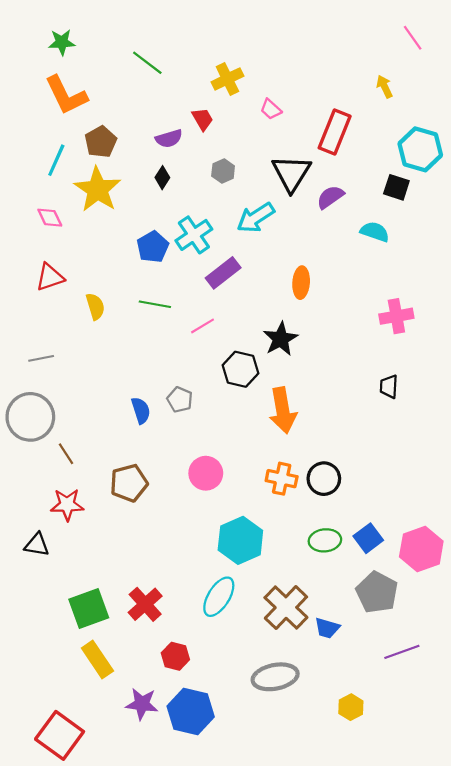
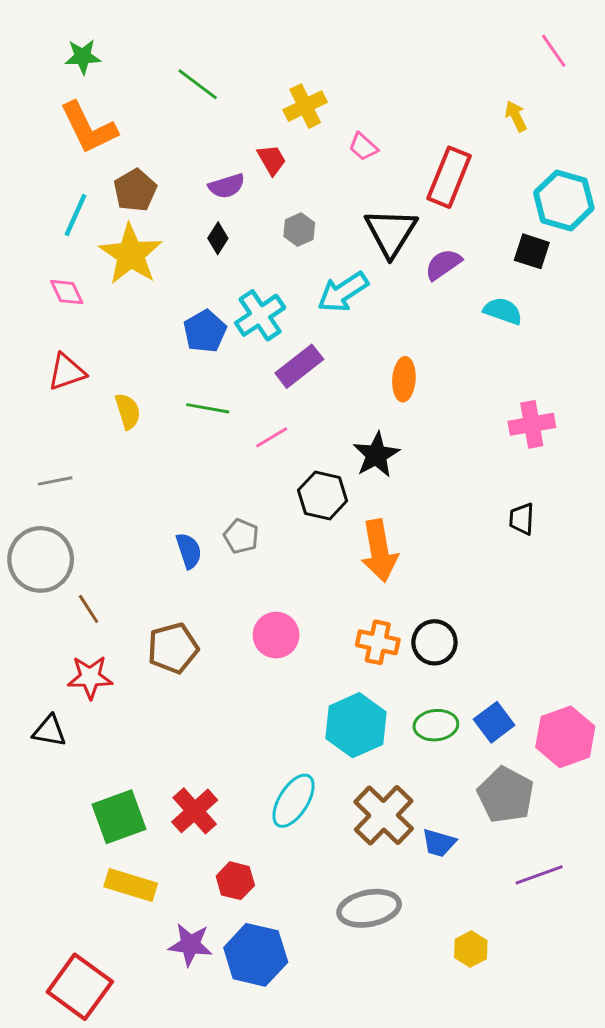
cyan hexagon: (240, 540) -> (356, 725), moved
yellow rectangle: (97, 660) -> (131, 885), turned -39

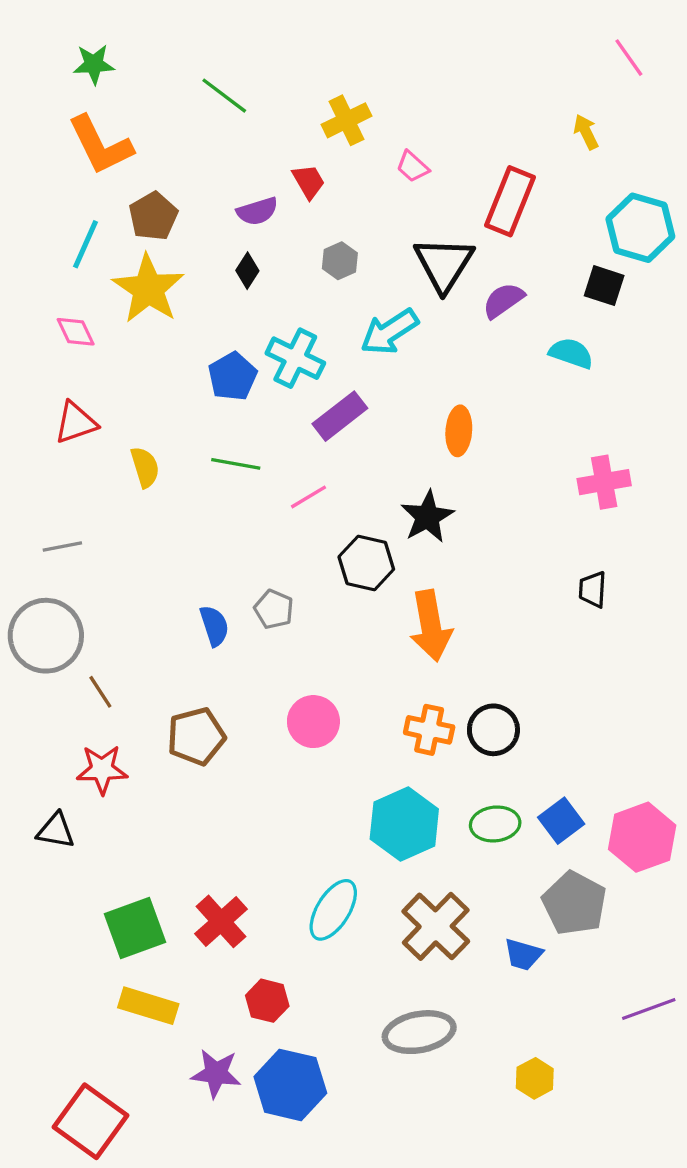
cyan cross: (260, 315) -> (295, 358), turned -30
blue trapezoid: (439, 843) -> (523, 954), moved
purple line: (539, 875) -> (649, 1009), moved

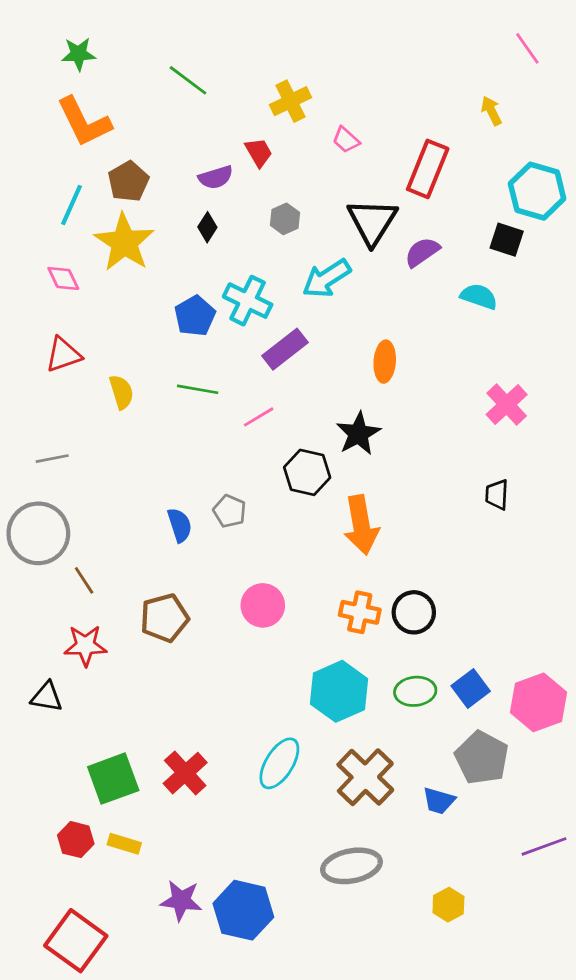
pink cross: (604, 482) -> (507, 405), turned -33
red hexagon: (267, 1001) -> (76, 840), moved
yellow rectangle: (148, 1006) -> (124, 844), size x0.7

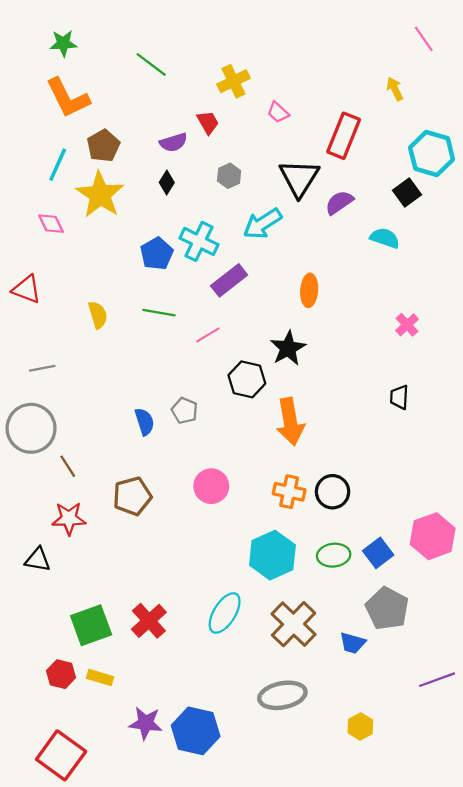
black square: (507, 240) -> (407, 192), turned 36
red triangle: (63, 355) -> (27, 289), moved, turned 40
pink cross: (507, 405) -> (407, 325), size x0.7
pink hexagon: (538, 702) -> (433, 536), moved

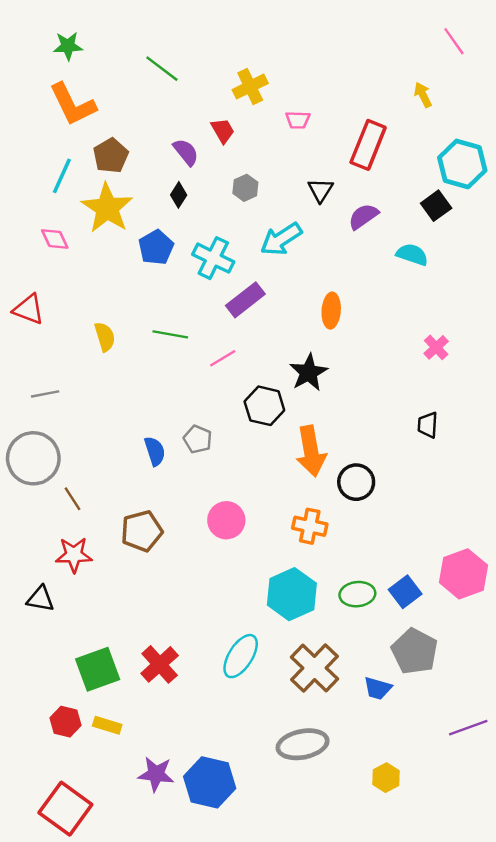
pink trapezoid: (278, 112) -> (298, 120), turned -40
purple semicircle: (173, 142) -> (186, 152), turned -112
black triangle: (299, 178) -> (320, 190), size x0.6
blue pentagon: (157, 254) -> (156, 247), moved
black circle: (333, 492) -> (356, 482), moved

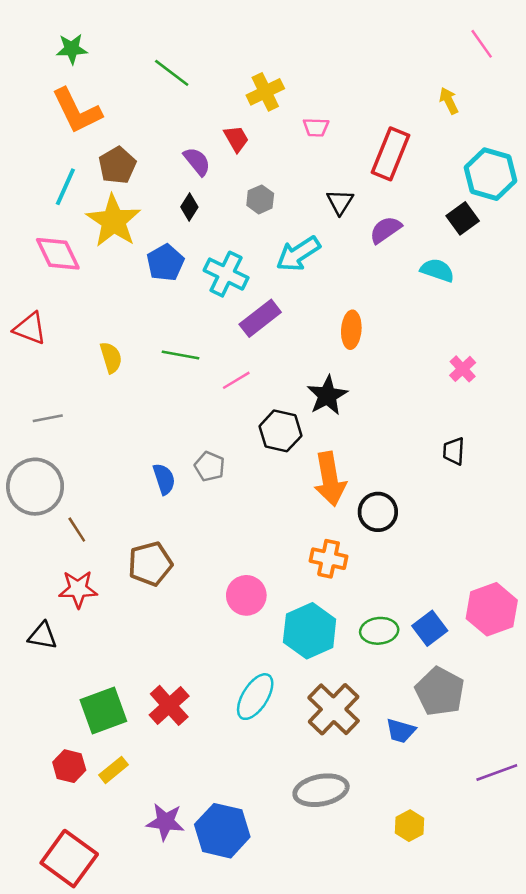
pink diamond: (55, 239) -> (58, 254), size x1.5
pink circle: (226, 520) -> (246, 595), moved
yellow rectangle: (107, 725) -> (113, 770), turned -56

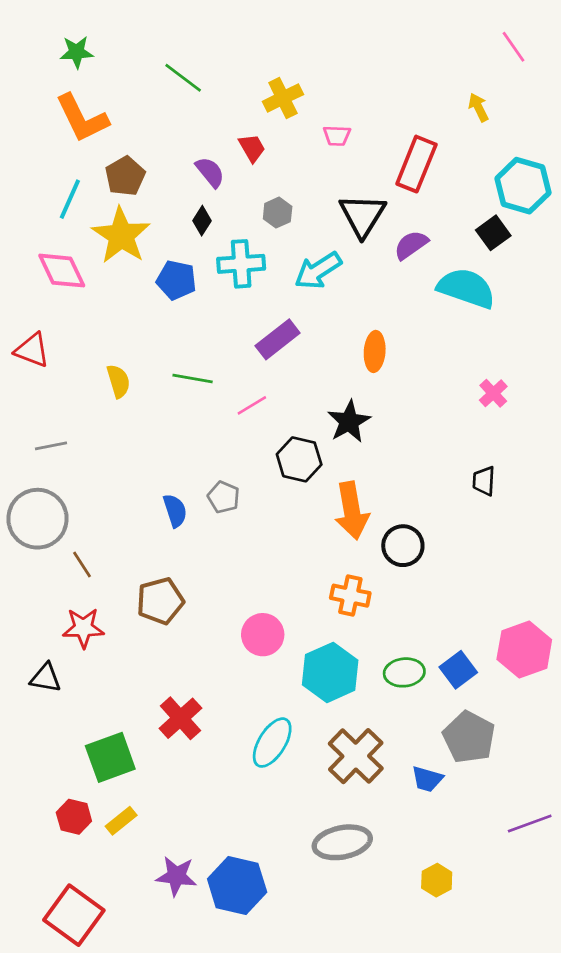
black triangle: (340, 202) -> (362, 215), size x1.6
blue pentagon: (165, 263) -> (176, 280), turned -30
cyan semicircle: (437, 270) -> (466, 288), size x1.6
cyan cross: (226, 274) -> (241, 264), moved, turned -30
red cross: (169, 705) -> (180, 718), moved

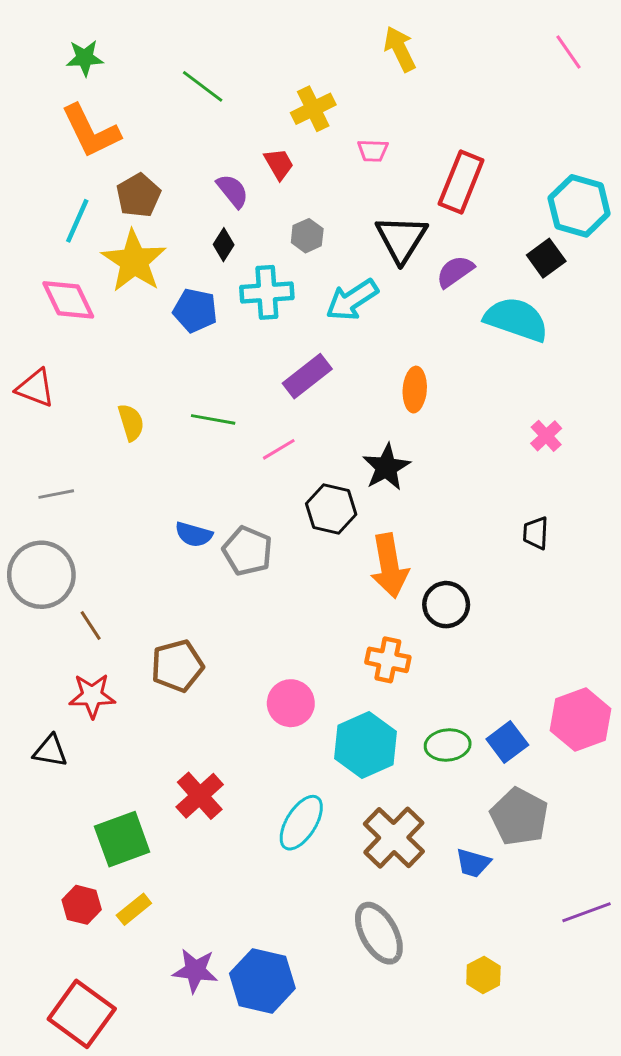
yellow arrow: (478, 107) -> (400, 49), moved, size x1.4
gray pentagon: (224, 497) -> (247, 551), size x1.4
blue semicircle: (175, 511) -> (194, 534), moved, turned 124
gray ellipse: (342, 842) -> (379, 933), turned 72

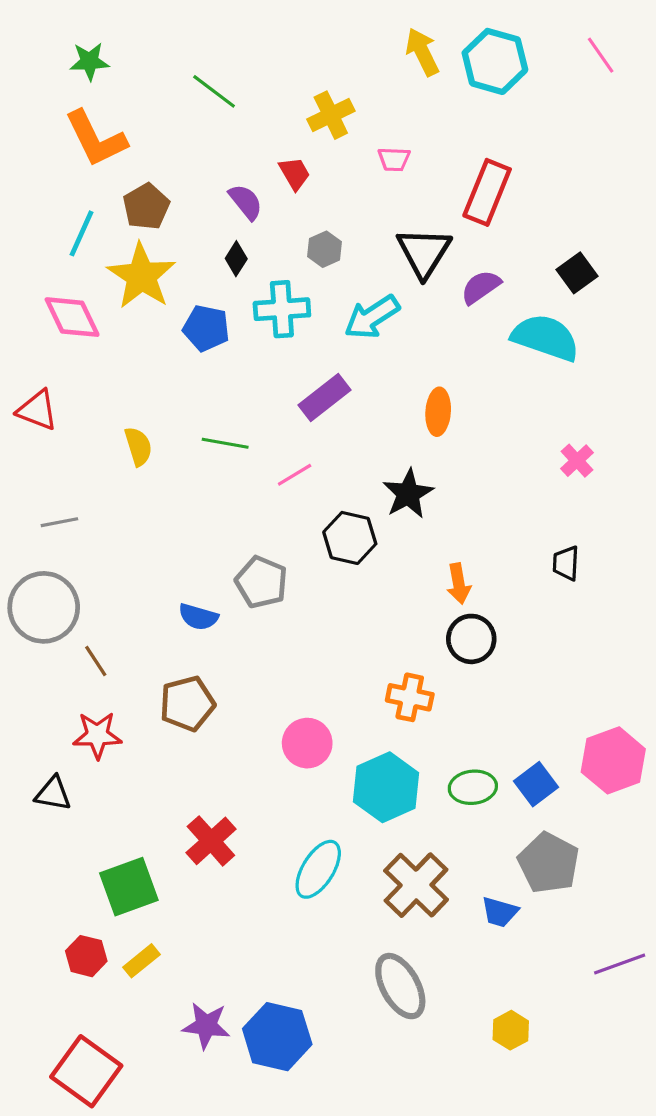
cyan hexagon: (579, 206) -> (495, 61), moved
blue semicircle: (194, 534) -> (198, 617), moved
orange arrow: (389, 566) -> (459, 584), moved, size x0.6

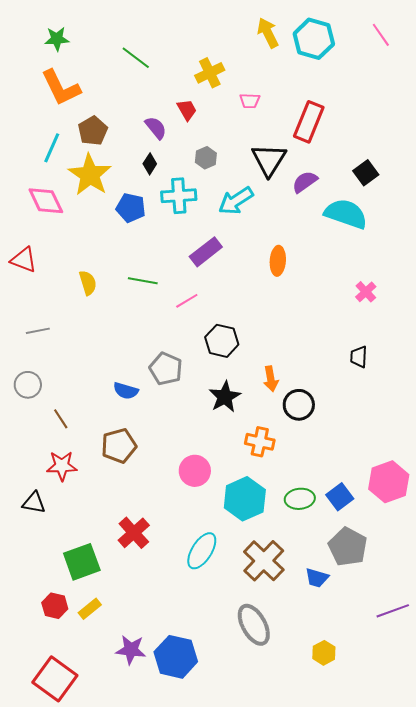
black star: (408, 494) -> (225, 397), moved
orange arrow: (459, 584) -> (271, 379), moved
gray circle: (44, 607) -> (28, 385), size x0.6

